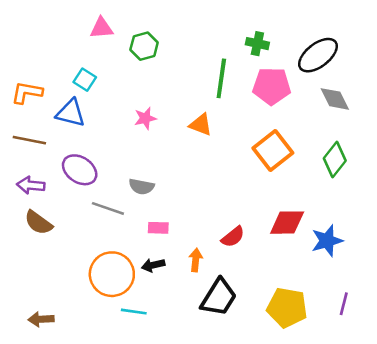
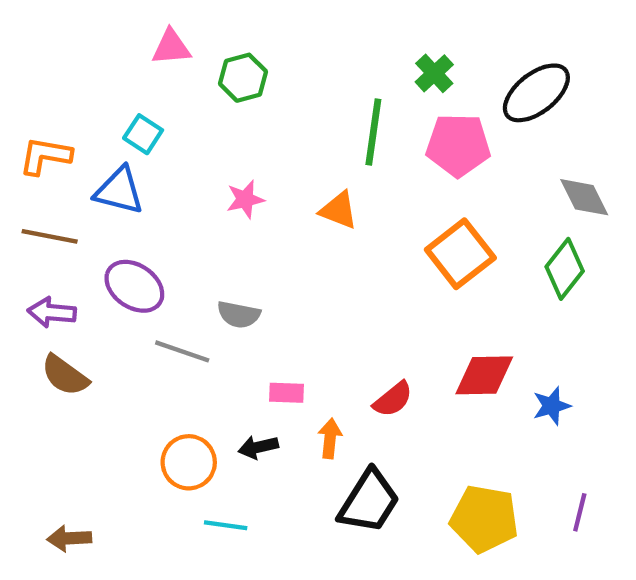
green cross: (257, 44) -> (434, 73), turned 35
gray diamond: (335, 99) -> (584, 197), moved
pink rectangle: (158, 228) -> (286, 393), moved
blue star: (327, 241) -> (552, 406), size x0.7
orange circle: (112, 274) -> (189, 462), size x0.7

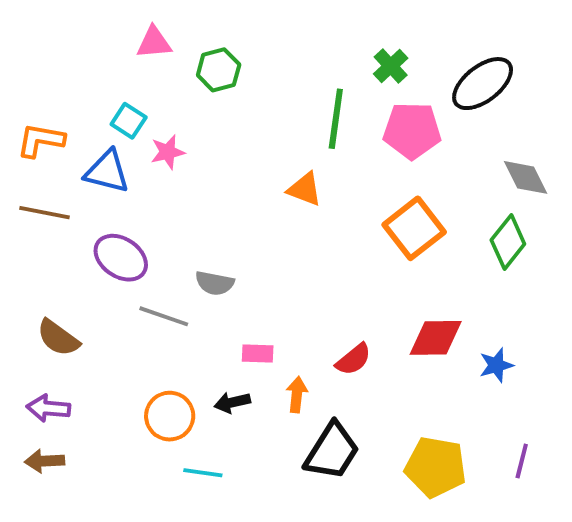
pink star: (245, 199) -> (168, 152), moved
purple arrow: (52, 312) -> (48, 408), moved
brown arrow: (69, 538) -> (44, 461), moved

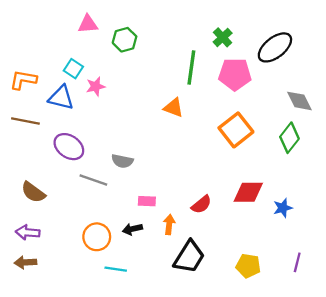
yellow pentagon: (436, 467) -> (248, 266), size x0.7

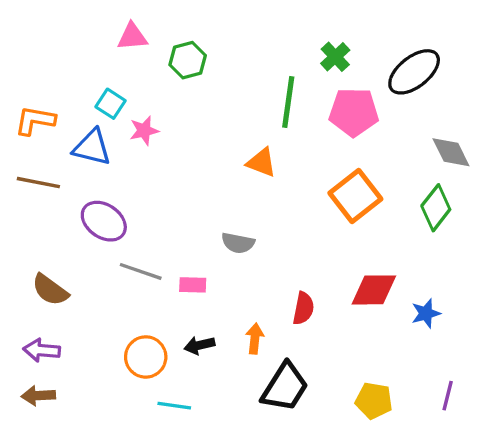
gray semicircle: (122, 161) -> (238, 243), moved
pink rectangle: (147, 201) -> (193, 285), moved
red semicircle: (201, 205) -> (303, 308), turned -40

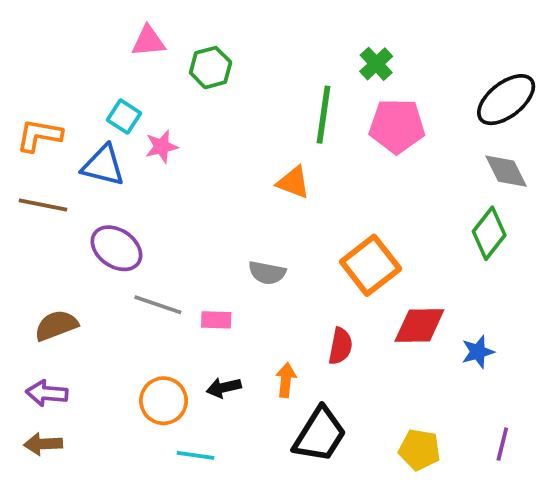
black ellipse: (414, 72) -> (506, 100), moved
orange square: (355, 196) -> (371, 265), moved
brown semicircle: (50, 290) -> (56, 325), turned 123

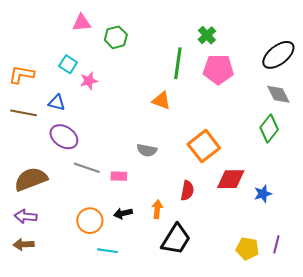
blue triangle: (103, 165) -> (57, 103), moved, size x0.7
brown semicircle: (56, 325) -> (31, 179), size x1.4
yellow pentagon: (419, 450) -> (247, 249), moved

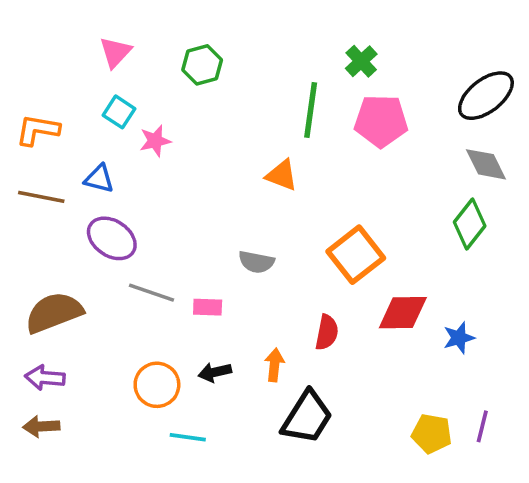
pink triangle: (82, 23) -> (115, 52), moved, turned -42

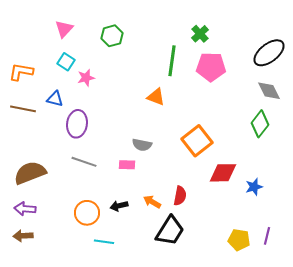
purple ellipse: (112, 238) -> (77, 124), moved, turned 64
pink rectangle: (208, 307) -> (127, 165), moved
red semicircle: (327, 332) -> (180, 196), moved
orange arrow: (274, 365) -> (152, 202), turned -66

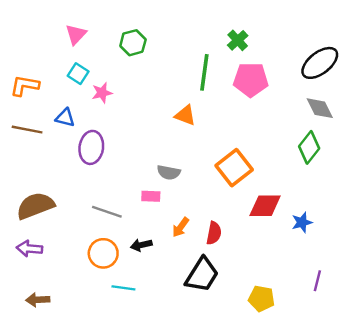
gray line: (84, 162) -> (107, 212), moved
orange arrow: (152, 202) -> (181, 227), moved, turned -84
brown arrow: (23, 236) -> (38, 300), moved
yellow pentagon: (239, 240) -> (261, 299), moved

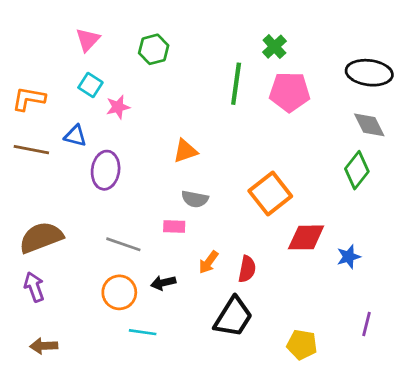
black ellipse: (320, 63) -> (369, 73), turned 45
orange triangle: (185, 115) -> (185, 151), moved, turned -40
purple arrow: (29, 249) -> (34, 287), turned 65

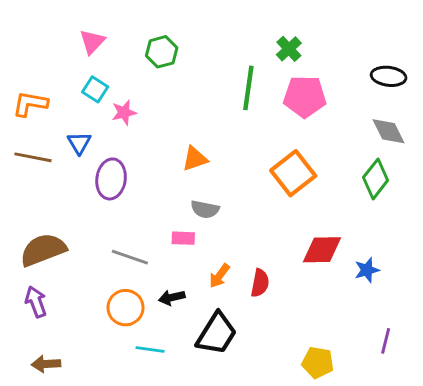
black ellipse: (369, 73) -> (389, 76), size x0.7
blue triangle: (75, 136) -> (79, 143), turned 45
orange square: (270, 194) -> (293, 173), moved
black trapezoid: (233, 317) -> (217, 334), moved

